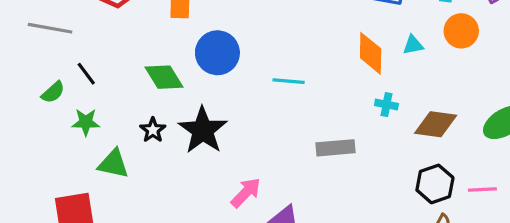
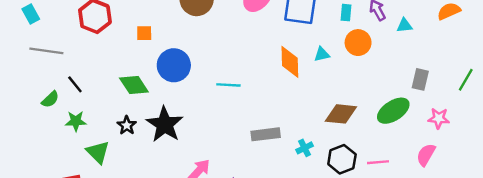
cyan cross: (386, 105) -> (305, 148), moved, turned -35
green triangle: (113, 164) -> (98, 152), turned 35

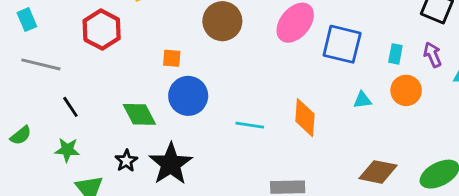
orange square: (144, 33) -> (172, 58), moved
orange diamond: (290, 62) -> (305, 118), moved
green semicircle: (50, 99) -> (21, 135), moved

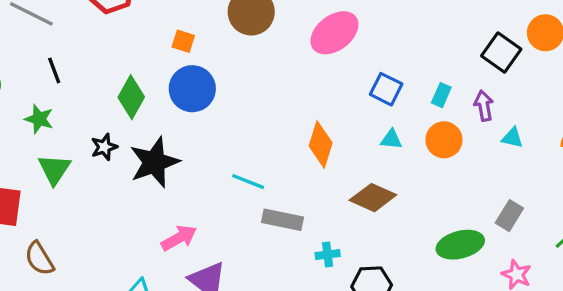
blue square: (342, 44) -> (386, 89), moved, size x0.7
green diamond: (139, 114) -> (131, 97), turned 44
cyan line: (250, 125) -> (248, 182), moved
brown diamond: (378, 172) -> (373, 198), moved

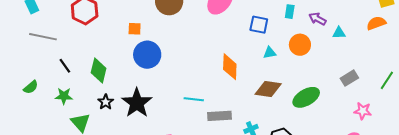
cyan rectangle: (441, 95) -> (290, 12), moved
green diamond: (131, 97) -> (99, 70), moved
purple arrow: (484, 106) -> (318, 19), turned -36
gray rectangle: (509, 216) -> (349, 78), turned 42
green ellipse: (460, 245) -> (306, 97), moved

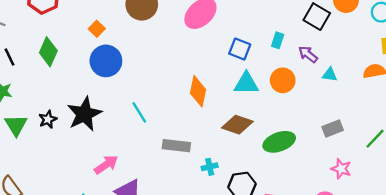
orange square: (135, 29) -> (97, 29), turned 32
cyan triangle: (270, 53) -> (246, 83), size x1.6
green diamond: (99, 70) -> (48, 52), moved
cyan line: (194, 99) -> (139, 112), moved, turned 42
black star: (106, 102) -> (48, 119), moved

